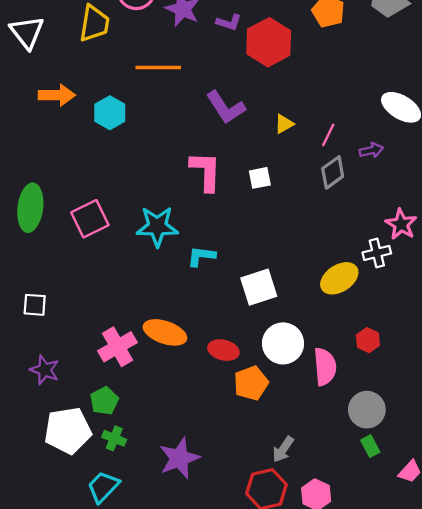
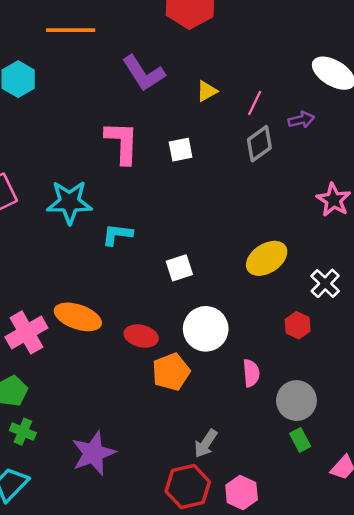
white cross: (377, 253) -> (325, 283), moved, turned -32
white square: (259, 287) -> (179, 268), size x0.7
pink semicircle: (325, 367) -> (251, 373), moved, size x0.7

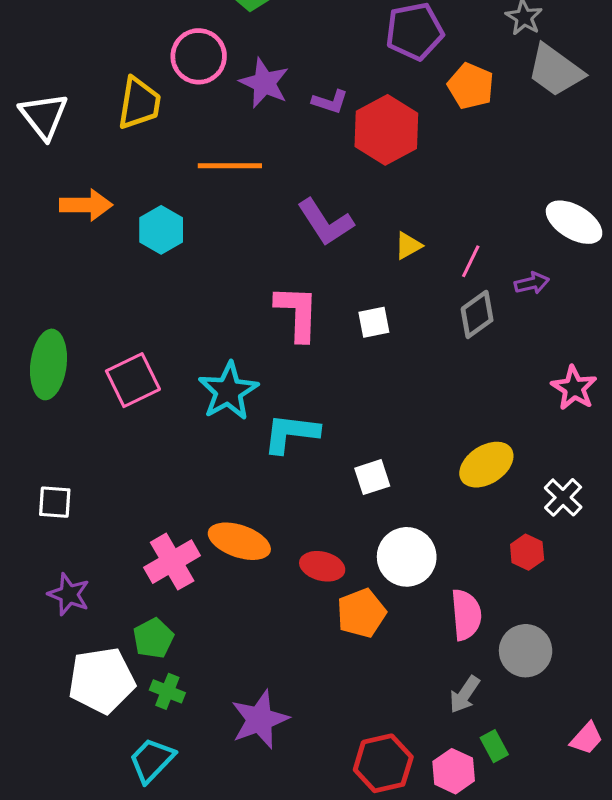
cyan star: (69, 202) -> (228, 391), turned -30
cyan L-shape: (117, 234) -> (291, 433), size x1.4
pink semicircle: (251, 373) -> (466, 615), size x1.4
green rectangle: (300, 440) -> (494, 746), moved
gray arrow: (206, 444) -> (465, 695), moved

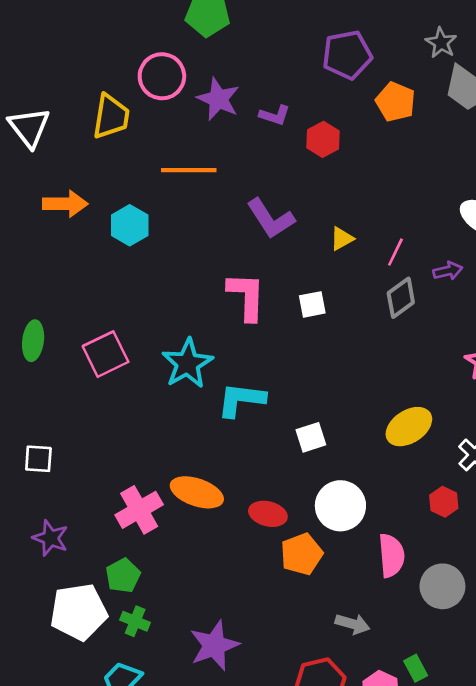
red hexagon: (386, 130) -> (323, 139), size x0.6
green ellipse: (48, 364) -> (33, 341), size x0.7
gray arrow: (465, 695) -> (353, 624), moved, turned -108

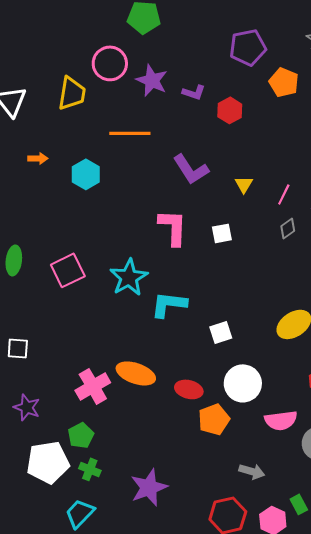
orange arrow: (65, 204) -> (38, 158), size x0.6
yellow triangle: (342, 239) -> (244, 184), turned -30
gray diamond: (401, 298) -> (288, 228), size x0.7
pink semicircle: (391, 555) -> (281, 420), turned 88

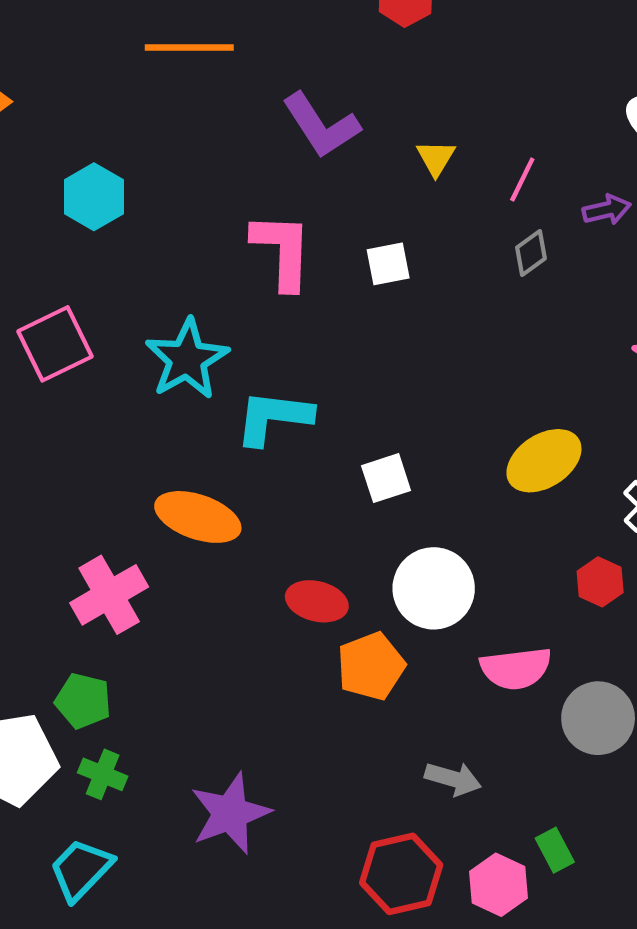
cyan hexagon: (86, 174) -> (94, 197), moved
orange ellipse: (136, 373) -> (198, 517), moved
green pentagon: (81, 435) -> (83, 701), turned -30

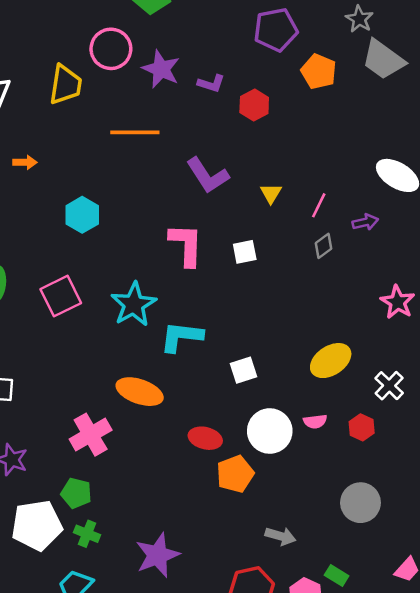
pink semicircle: (516, 668) -> (315, 421), moved, size x0.6
green rectangle: (555, 850) -> (337, 576), turned -30

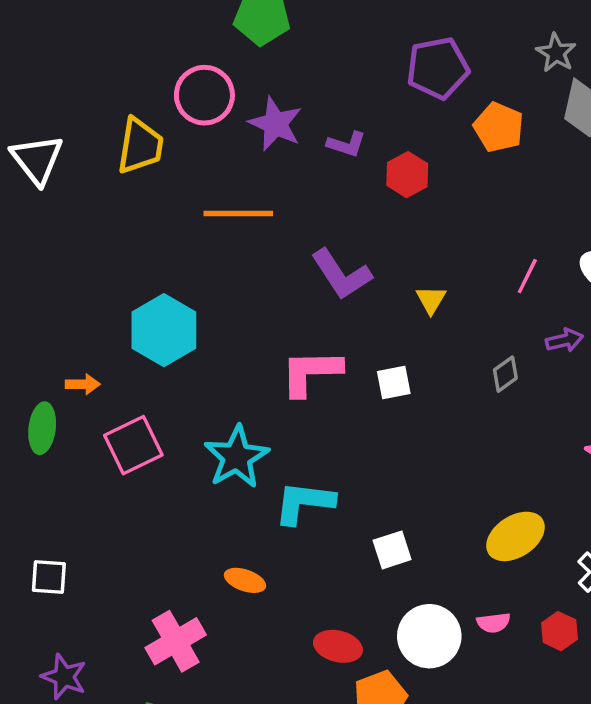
orange arrow: (25, 162) -> (83, 384), moved
pink line: (319, 205) -> (527, 276), moved
cyan hexagon: (82, 215) -> (164, 330), size x1.4
pink L-shape: (186, 245) -> (311, 372), turned -93
orange ellipse: (140, 392) -> (245, 580), size x0.6

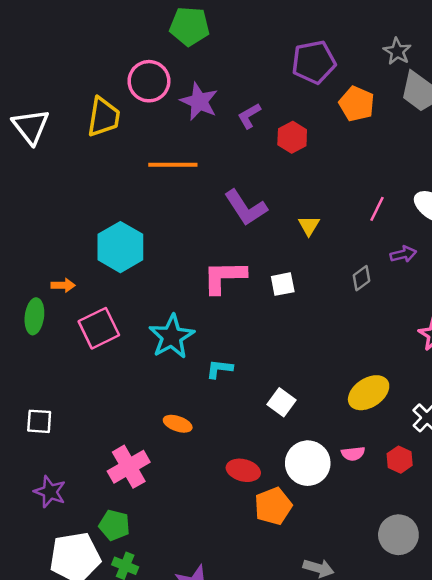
purple L-shape: (346, 144) -> (249, 116), turned 132
cyan L-shape: (304, 503) -> (219, 369), size x0.6
white square: (392, 550) -> (281, 402), turned -36

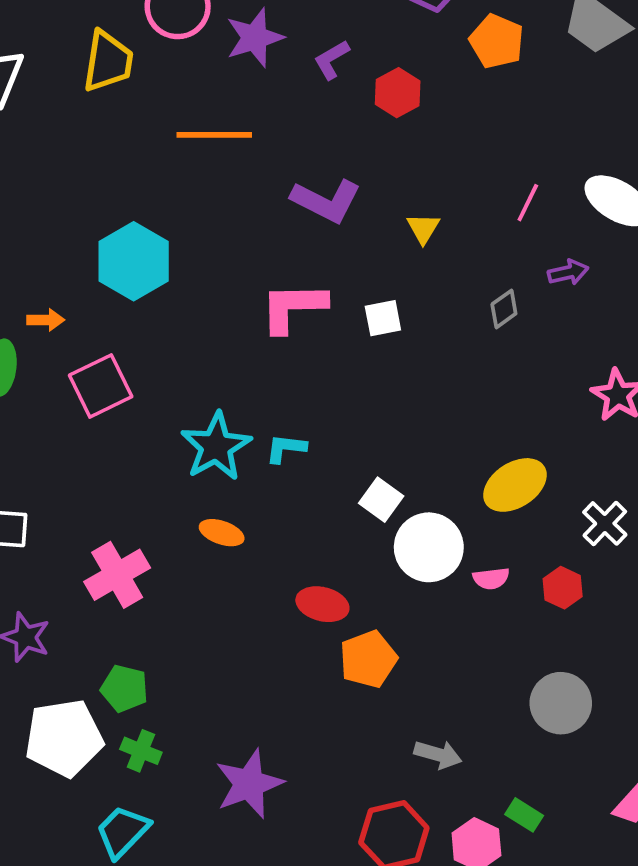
purple star: (199, 101) -> (255, 38), turned 30
purple L-shape: (246, 208) -> (326, 201), turned -30
cyan star: (172, 337) -> (216, 446), moved
white circle: (308, 463) -> (429, 547), moved
pink cross: (129, 467) -> (117, 575), moved

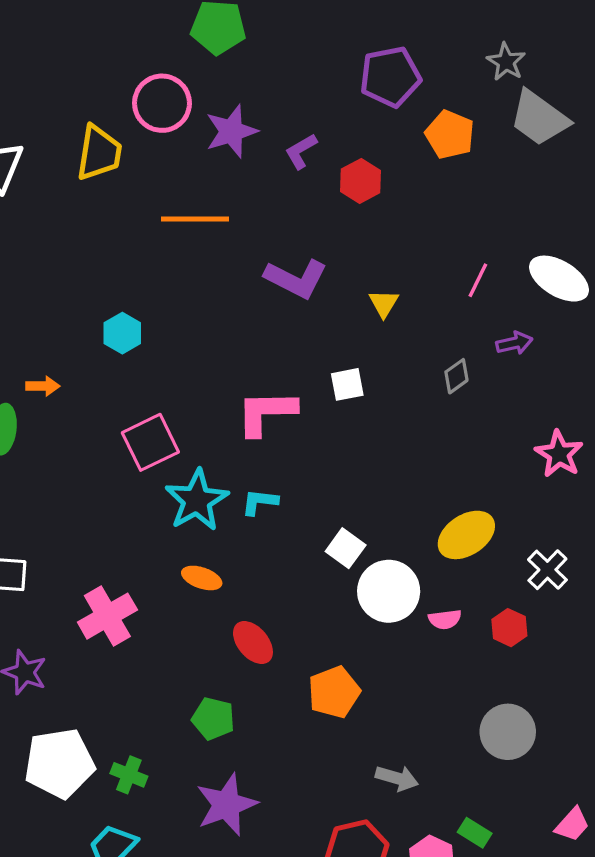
cyan hexagon: (134, 261) -> (122, 333), size x0.6
pink L-shape: (293, 307) -> (266, 413), moved
pink square: (101, 386) -> (150, 442), moved
red ellipse: (322, 604) -> (253, 643), moved, turned 36
green pentagon: (124, 688) -> (213, 719), moved

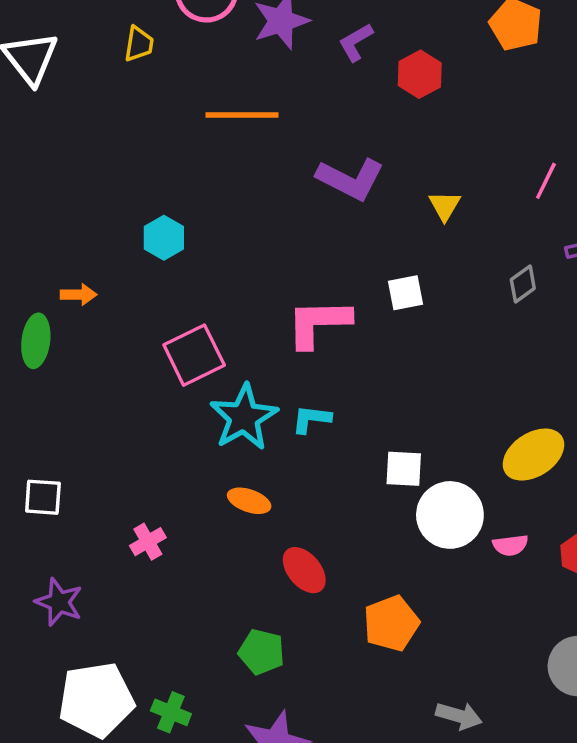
yellow trapezoid: (99, 153) -> (139, 44), size x0.6
white square: (346, 548) -> (404, 469), turned -33
pink cross: (107, 616) -> (148, 542), size x0.6

